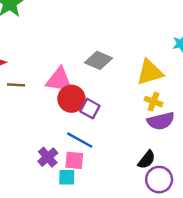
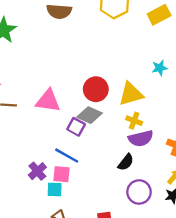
gray diamond: (99, 60) -> (89, 115), moved
red circle: (71, 99) -> (96, 89), moved
black semicircle: (147, 160) -> (126, 162), moved

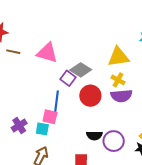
red circle: (96, 89) -> (90, 96), moved
blue line: (67, 156) -> (57, 102), turned 60
black semicircle: (126, 162) -> (94, 136), moved, turned 42
purple cross: (37, 171) -> (19, 126), moved

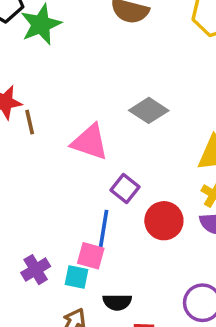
brown line: (13, 52) -> (30, 122), moved, turned 64
gray diamond: (81, 70) -> (149, 110), moved
black semicircle: (94, 136) -> (117, 302), moved

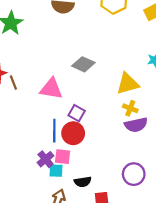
red circle: (164, 221) -> (73, 133), moved
blue line: (103, 229) -> (54, 131), moved
purple cross: (36, 270) -> (46, 159), moved

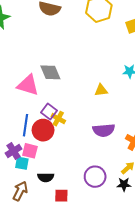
gray diamond: (83, 64) -> (50, 72), moved, turned 35
yellow triangle: (128, 84) -> (101, 90), size x0.6
yellow cross: (130, 108) -> (58, 119), moved

